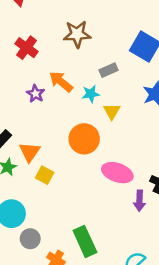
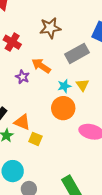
gray rectangle: (109, 70) -> (77, 53), size x1.6
cyan star: (91, 94) -> (64, 86), moved
orange triangle: (30, 152) -> (22, 122), turned -36

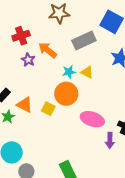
red cross: (12, 42) -> (21, 36), moved, turned 36
yellow triangle: (83, 85) -> (87, 72), turned -32
yellow square: (35, 139) -> (48, 109), moved

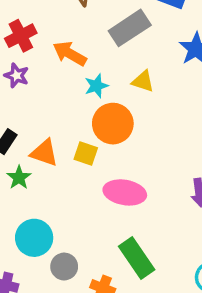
purple star: (28, 60) -> (17, 76), moved
cyan star: (69, 72) -> (96, 86), moved
pink ellipse: (92, 119) -> (125, 192), moved

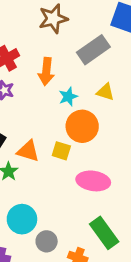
orange arrow: (70, 54) -> (46, 71), turned -112

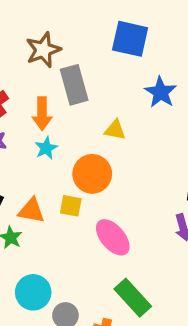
gray rectangle: (93, 50) -> (74, 85), moved, turned -64
cyan star: (68, 97) -> (46, 148), moved
pink ellipse: (93, 181) -> (113, 237), turned 48

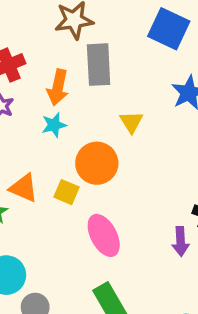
yellow triangle: (115, 130) -> (131, 122), turned 35

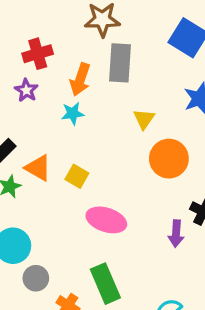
orange circle: (97, 163) -> (169, 159), moved
pink ellipse: (104, 235) -> (106, 220), turned -51

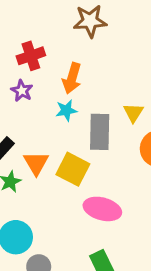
gray rectangle: (120, 63) -> (100, 132), moved
orange triangle: (38, 168) -> (36, 163), turned 32
yellow square: (77, 176) -> (73, 169), size x1.5

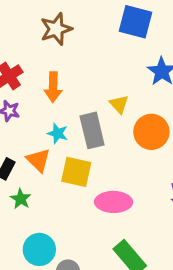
cyan star: (66, 110) -> (58, 133), moved, turned -30
orange triangle: (36, 163) -> (38, 160), moved

